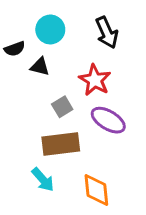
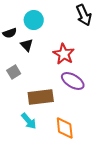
black arrow: (107, 32) -> (84, 15), moved
black triangle: (40, 67) -> (27, 45), turned 32
gray square: (62, 107) -> (14, 72), moved

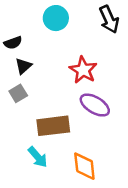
cyan circle: (34, 20) -> (56, 18), moved
black triangle: (27, 45) -> (23, 66), moved, turned 32

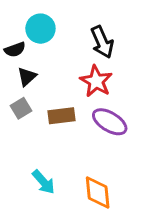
cyan circle: (56, 18) -> (40, 29), moved
black arrow: (109, 19) -> (102, 42), moved
brown rectangle: (53, 126) -> (62, 116), moved, size x0.7

